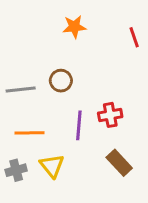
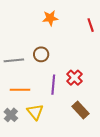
red cross: (110, 115) -> (74, 78), turned -35
gray cross: (16, 170) -> (11, 115), turned -32

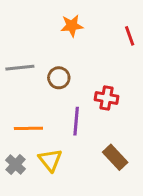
gray line: (14, 60) -> (20, 68), moved
red cross: (74, 78) -> (107, 98), moved, turned -35

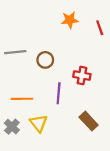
orange star: (72, 26) -> (70, 20), moved

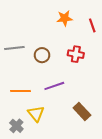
red cross: (82, 76) -> (76, 54), moved
purple line: (59, 93) -> (54, 86), turned 66
gray cross: (12, 127) -> (16, 126), moved

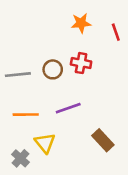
gray line: (14, 48) -> (18, 75), moved
red cross: (76, 54) -> (81, 63), moved

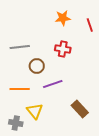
brown circle: (53, 69) -> (37, 66), moved
gray line: (18, 75) -> (20, 47), moved
gray cross: (20, 158) -> (16, 123), turned -32

